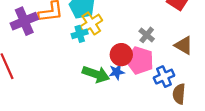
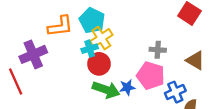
purple cross: (24, 21) -> (33, 54), moved
gray cross: (147, 35) -> (158, 50), turned -35
red circle: (121, 55) -> (99, 64), moved

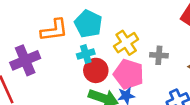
yellow cross: (101, 38) -> (126, 43), moved
pink pentagon: (151, 76) -> (129, 74), moved

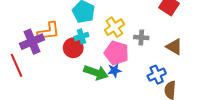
orange L-shape: (54, 30) -> (48, 31), moved
red circle: (96, 70) -> (73, 48), moved

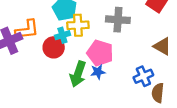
yellow cross: (114, 27) -> (78, 25), moved, turned 30
gray cross: (141, 37) -> (118, 20), moved, size x1.5
green arrow: (96, 73) -> (78, 74), turned 90

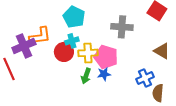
yellow cross: (78, 25) -> (88, 53), moved
green arrow: (78, 74) -> (86, 76), size x0.7

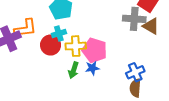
gray cross: (122, 27) -> (134, 19), moved
brown triangle: (162, 51) -> (151, 26), moved
brown semicircle: (158, 93) -> (135, 88), moved

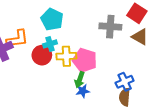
gray cross: (134, 19) -> (110, 27), moved
blue star: (92, 68) -> (83, 91), moved
green arrow: (74, 70) -> (80, 80), moved

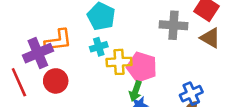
red circle: (42, 55) -> (56, 81), moved

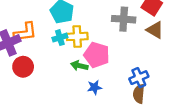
yellow cross: (119, 62) -> (77, 36), moved
green arrow: (135, 91) -> (79, 66), moved, turned 84

